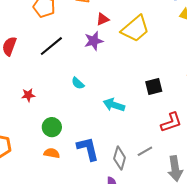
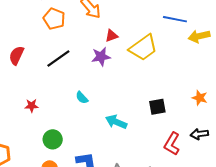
red L-shape: (171, 122) -> (172, 144), turned 135

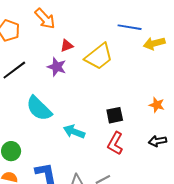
purple star: (101, 57) -> (57, 67), turned 30
cyan semicircle: (82, 98) -> (39, 108), size x2.0
red L-shape: (172, 144) -> (115, 143), moved

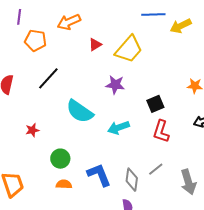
orange arrow: (45, 19) -> (69, 22), turned 120
purple star: (57, 67) -> (115, 85), moved
cyan arrow: (74, 132) -> (119, 128), turned -30

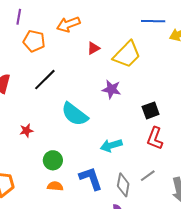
cyan arrow: (119, 128) -> (111, 145), moved

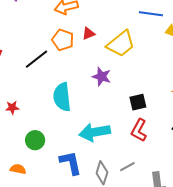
orange pentagon: (34, 41) -> (63, 40), moved
cyan semicircle: (75, 114) -> (62, 97), turned 40
cyan arrow: (111, 145) -> (95, 132), size x1.4
orange semicircle: (55, 186) -> (18, 169), moved

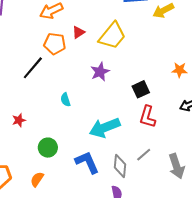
purple star: (102, 77) -> (100, 72), turned -30
cyan semicircle: (62, 97) -> (65, 100), size x0.5
orange semicircle: (18, 169) -> (37, 179), turned -56

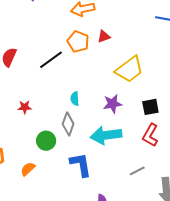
yellow trapezoid: (112, 36) -> (129, 69), moved
purple star: (100, 72) -> (113, 104), moved
gray diamond: (120, 166) -> (68, 124), moved

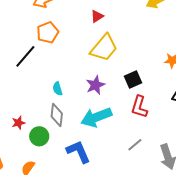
red triangle: (104, 36) -> (97, 16), moved
orange pentagon: (78, 42) -> (48, 32), turned -30
red star: (25, 107) -> (18, 123), moved

